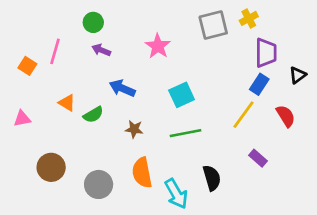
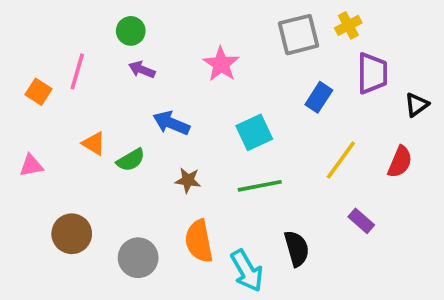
blue rectangle: (259, 84) -> (319, 97), moved
red semicircle: (286, 116) -> (400, 162), turned 55

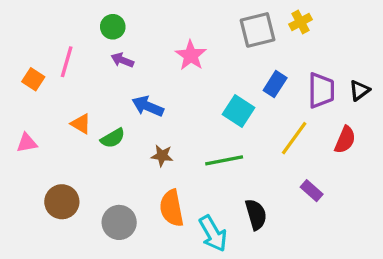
purple trapezoid: (372, 73) -> (321, 90), moved
cyan square: (254, 132) -> (238, 111), moved, turned -32

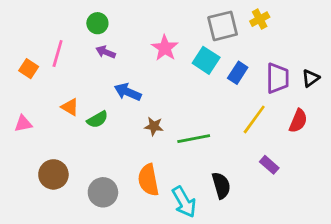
cyan square: (238, 111) -> (206, 60), moved
brown star: (162, 156) -> (154, 126), moved

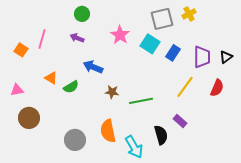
green circle: (97, 23) -> (82, 14), moved
purple rectangle: (269, 165) -> (180, 121), moved
brown circle: (53, 174) -> (29, 118), moved

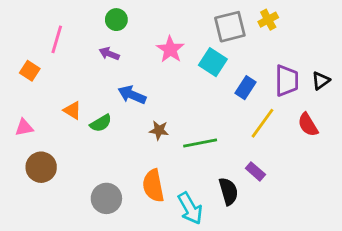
pink line: (42, 39) -> (57, 39), moved
blue rectangle: (173, 53) -> (246, 88), moved
red semicircle: (217, 88) -> (308, 125), turned 126

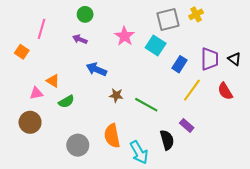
black triangle: (321, 81) -> (234, 59), turned -48
green semicircle: (101, 123) -> (66, 102), moved
pink triangle: (24, 127) -> (36, 93), moved
green line: (200, 143) -> (146, 105), turned 40

